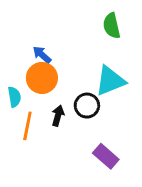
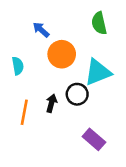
blue arrow: (42, 55) -> (41, 30), moved
orange circle: (42, 78) -> (62, 54), moved
cyan semicircle: (14, 97) -> (18, 66), moved

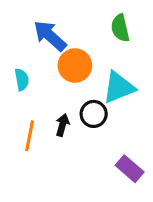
blue arrow: (41, 30) -> (50, 36), size x1.6
purple rectangle: (94, 139) -> (130, 169), moved

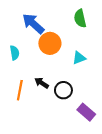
cyan triangle: (119, 87) -> (79, 58), size x0.6
black circle: (94, 114) -> (63, 90), moved
black arrow: (62, 125) -> (42, 83), turned -72

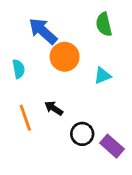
orange line: (20, 90) -> (25, 118), turned -30
black circle: (63, 90) -> (82, 134), moved

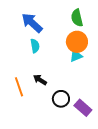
orange circle: (65, 57) -> (77, 42), moved
cyan semicircle: (19, 69) -> (35, 46), moved

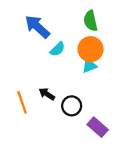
cyan semicircle: (35, 46) -> (57, 49), moved, turned 56
black circle: (61, 99) -> (72, 106), moved

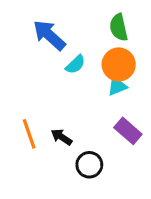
black arrow: (47, 94) -> (62, 137), moved
black circle: (72, 106) -> (89, 165), moved
purple rectangle: (98, 127) -> (128, 131), moved

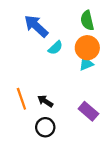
purple rectangle: (128, 131) -> (88, 111), moved
black circle: (89, 165) -> (45, 127), moved

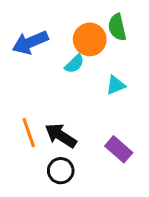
blue arrow: (36, 26) -> (30, 42), moved, turned -65
orange circle: (87, 48) -> (90, 39), moved
black arrow: (45, 101) -> (61, 136), size x1.5

